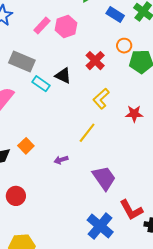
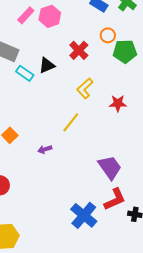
black triangle: (63, 76) -> (47, 65), turned -48
purple trapezoid: (104, 178) -> (110, 167), moved
red L-shape: (131, 210) -> (115, 199), turned -85

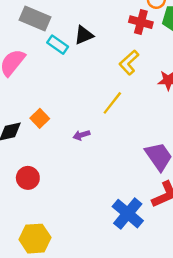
red cross: (79, 50) -> (141, 22), moved, turned -30

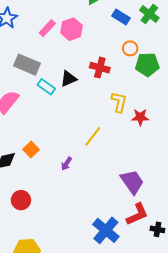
red cross: (141, 22) -> (100, 68), moved
yellow L-shape: (129, 63) -> (119, 102), moved, turned 145
purple arrow: (81, 135) -> (66, 164), turned -40

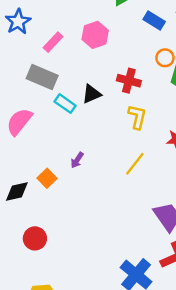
pink rectangle: (47, 28) -> (53, 42), moved
yellow L-shape: (119, 102) -> (137, 117), moved
yellow line: (93, 136) -> (135, 164), moved
purple arrow: (66, 164) -> (77, 160), moved

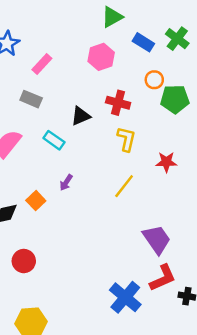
pink hexagon: (95, 35) -> (101, 57), moved
gray rectangle: (42, 77) -> (31, 99), size x0.7
cyan rectangle: (65, 104) -> (54, 140), moved

